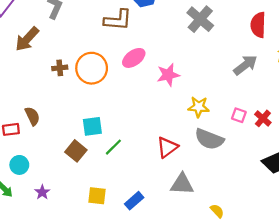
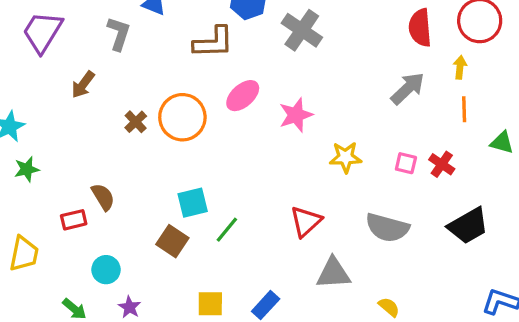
gray cross: (200, 19) -> (302, 30), moved
brown arrow: (27, 39) -> (83, 85), size x0.7
brown cross: (60, 68) -> (136, 122), turned -32
gray semicircle: (209, 139) -> (387, 228), moved
cyan circle: (19, 165) -> (106, 270), moved

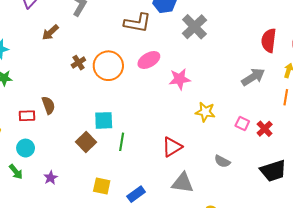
gray semicircle: (387, 228) -> (222, 161), size x0.6
green line: (227, 230) -> (122, 142), turned -42
cyan circle: (106, 270) -> (26, 148), moved

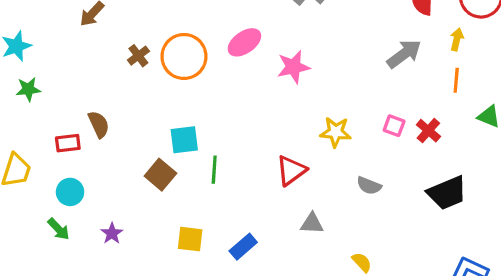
yellow star: (205, 112) -> (336, 132), moved
gray triangle: (183, 183) -> (312, 223), size x0.7

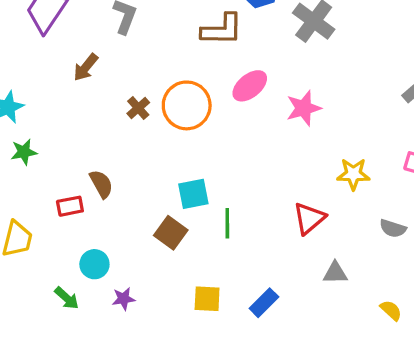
cyan circle: (70, 192) -> (94, 264), moved
purple star: (112, 233) -> (124, 299), turned 30

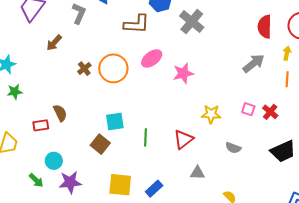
green line: (227, 223) -> (145, 137), moved
purple star: (124, 299) -> (70, 182), size x1.6
yellow square: (207, 299) -> (120, 185), size x1.4

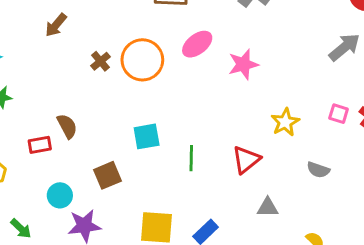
yellow star: (211, 114) -> (285, 122), turned -30
brown square: (100, 144) -> (108, 175), moved, turned 30
green arrow: (36, 180) -> (21, 229), moved

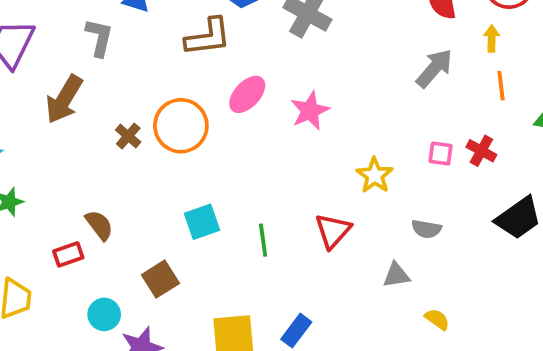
brown arrow: (56, 25) -> (64, 99), size x1.5
gray triangle: (268, 207) -> (396, 275), moved

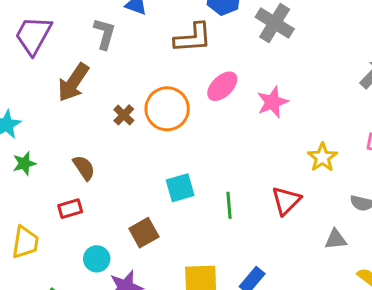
brown semicircle: (99, 225) -> (84, 168), moved

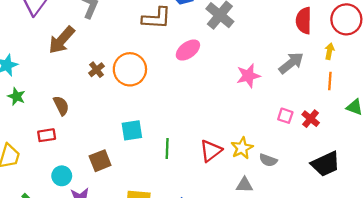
pink ellipse: (222, 86) -> (188, 50), moved
pink star: (273, 102) -> (248, 76), moved
yellow star: (322, 157) -> (242, 148), moved
green star: (24, 163) -> (16, 96), turned 30

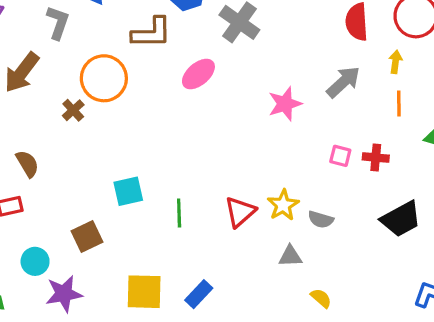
orange circle: (130, 69) -> (104, 78), moved
red cross: (311, 119) -> (376, 158), turned -30

